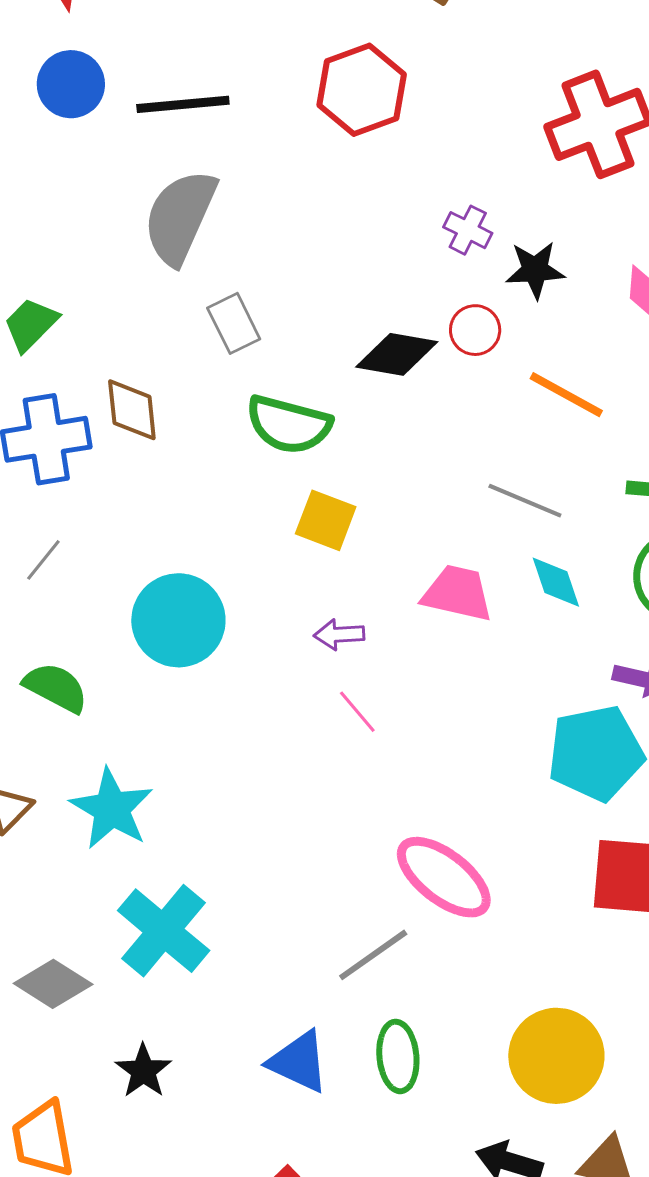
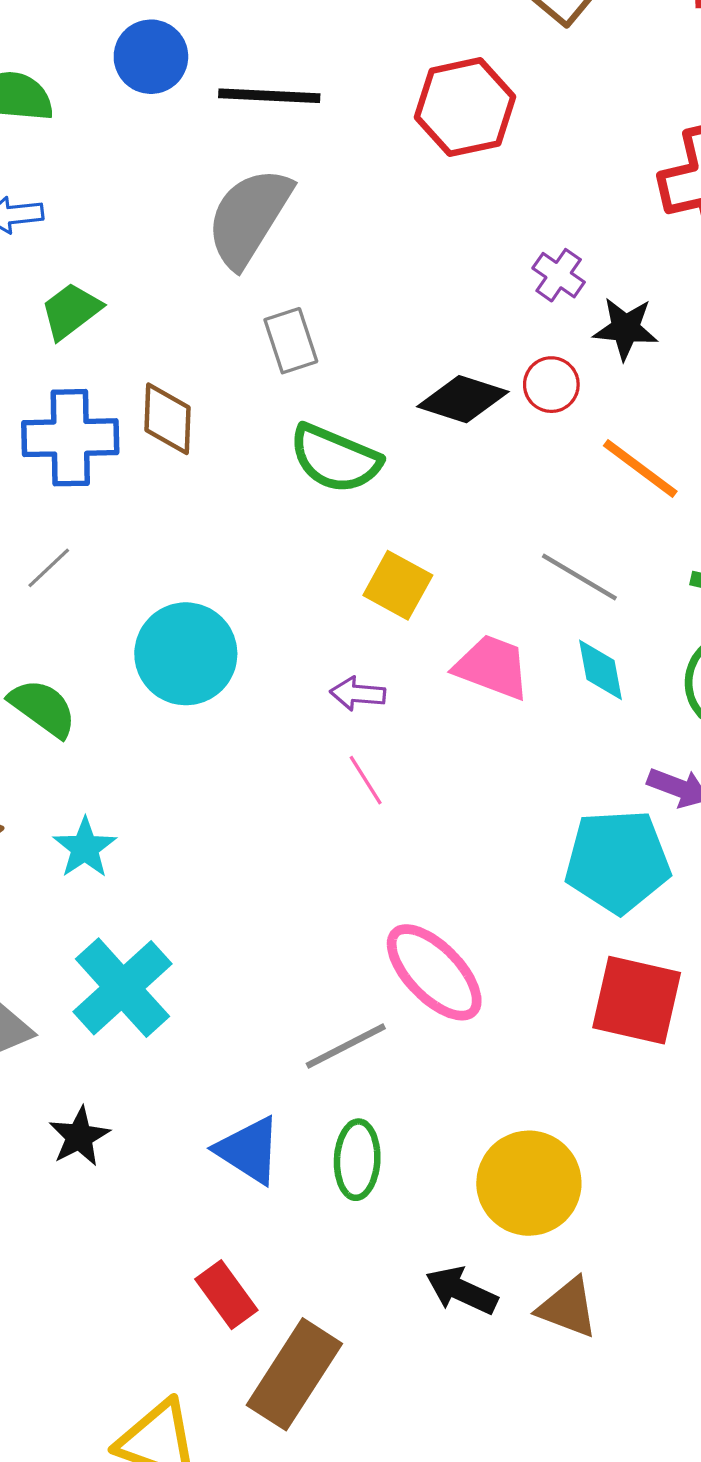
yellow square: (326, 520) -> (398, 585), moved
cyan star: (112, 809) -> (85, 848), size x0.7

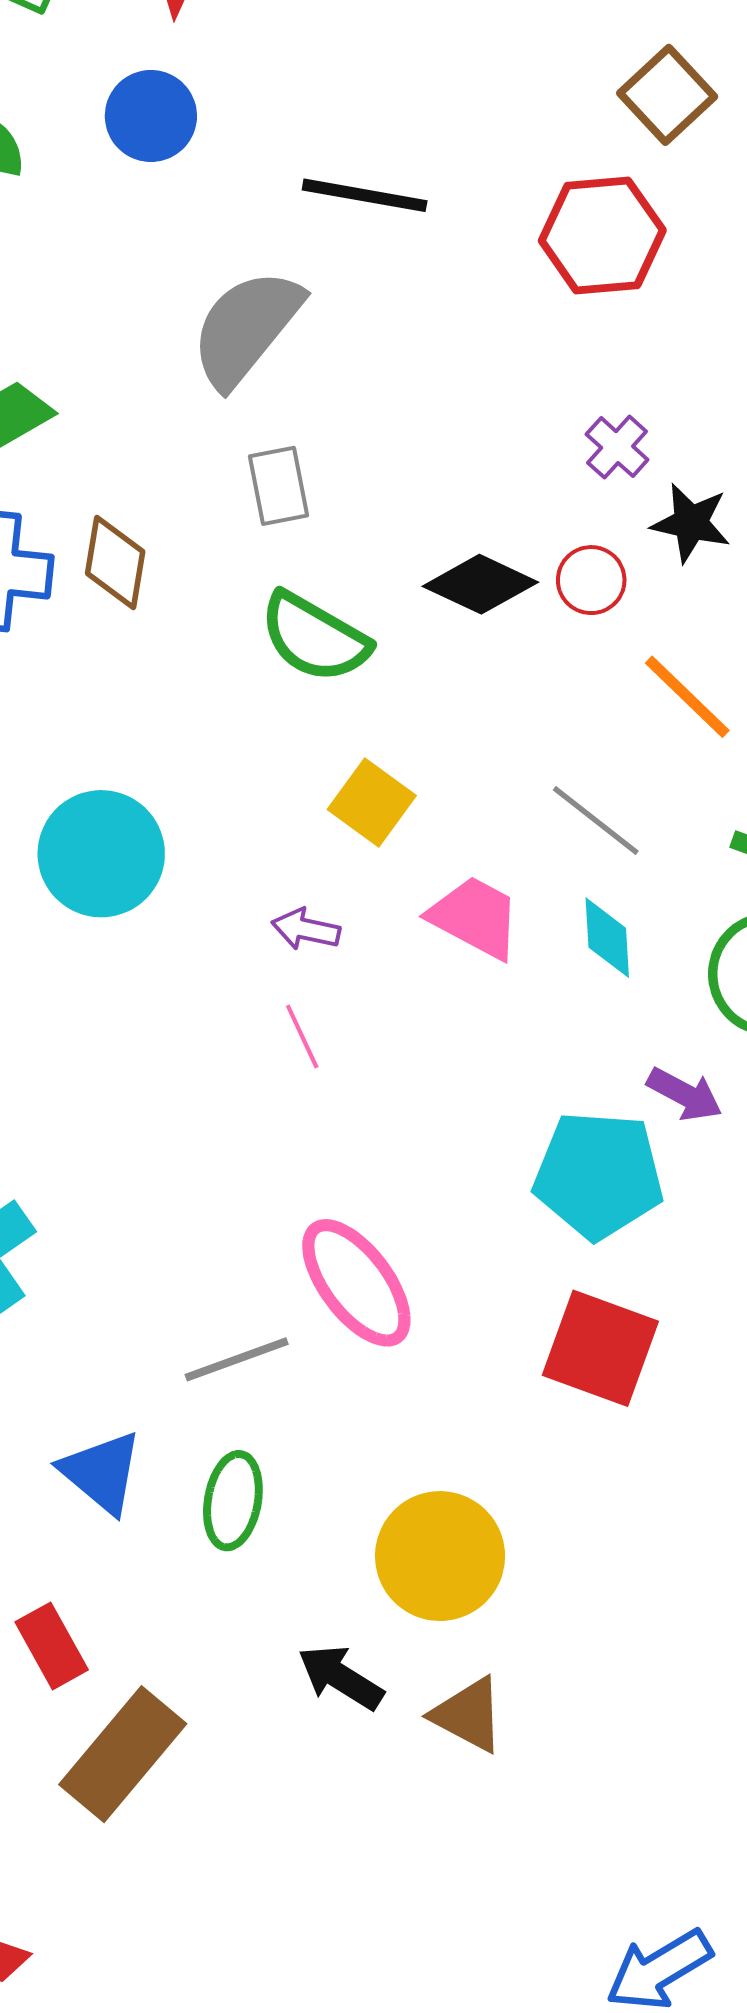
black line: (269, 96) -> (365, 195), moved
red hexagon: (465, 107) -> (602, 235), moved

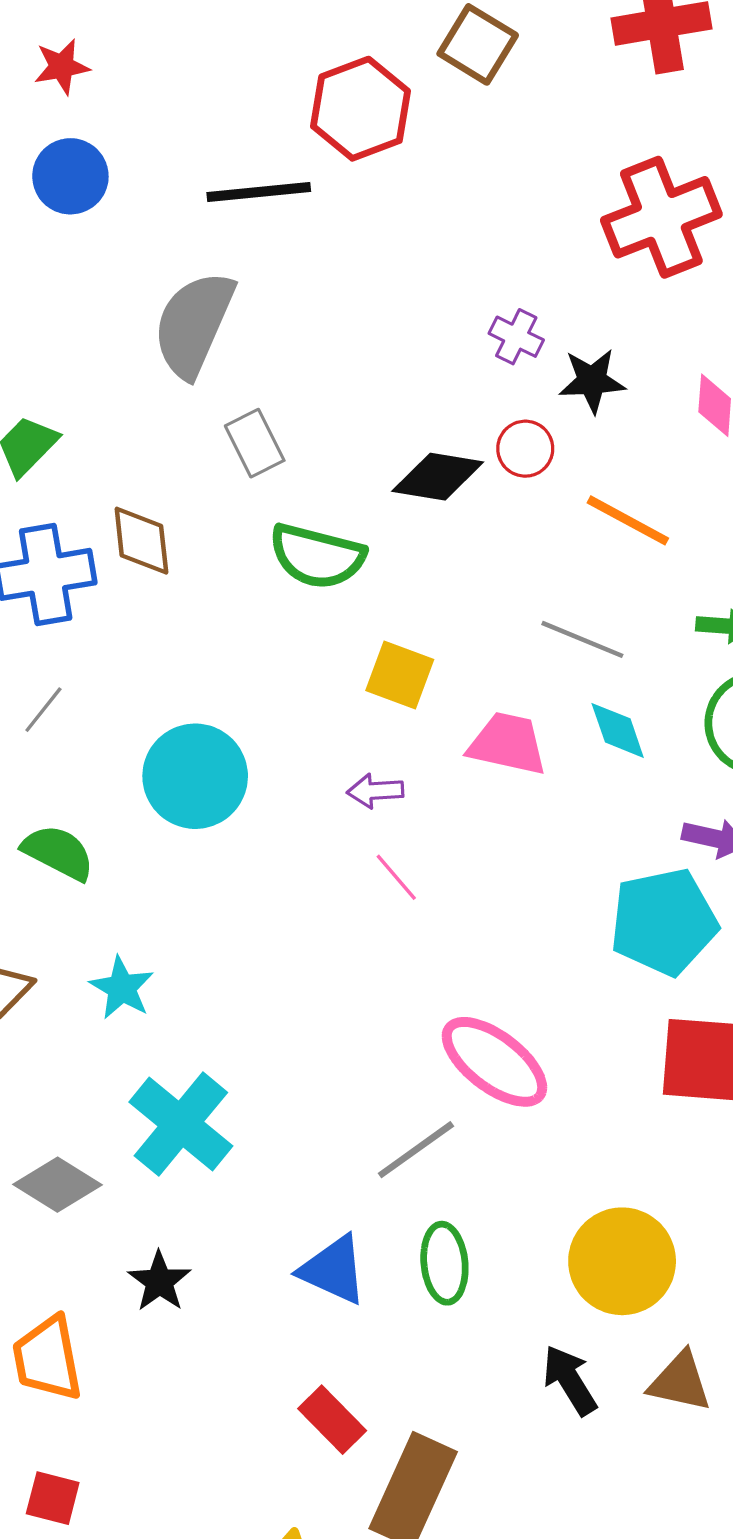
red hexagon: (602, 235) -> (361, 109), moved
black arrow: (341, 1677) -> (570, 1380), turned 42

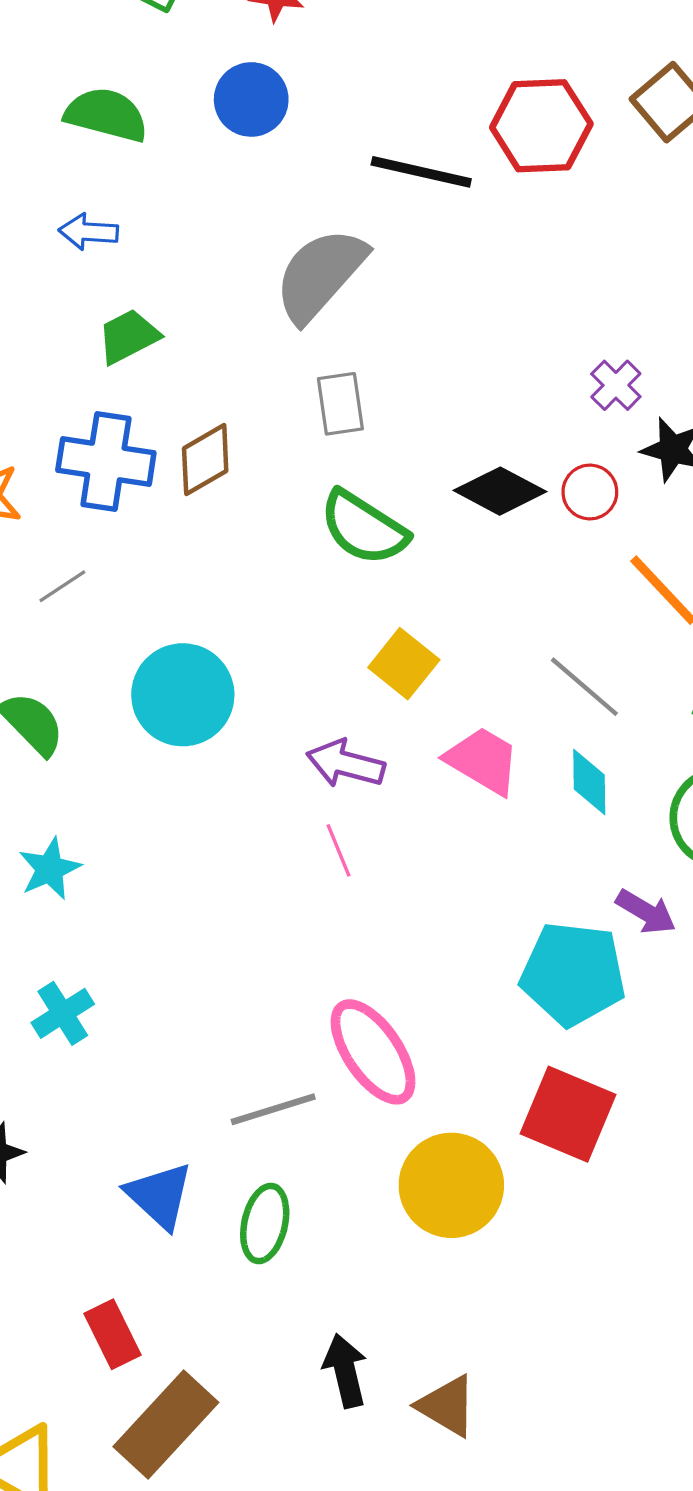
brown diamond: (141, 541) -> (205, 460), turned 48
purple arrow: (375, 791) -> (346, 764), size x1.4
cyan cross: (181, 1124) -> (63, 1013), size x0.6
yellow circle: (622, 1261) -> (451, 1185), moved

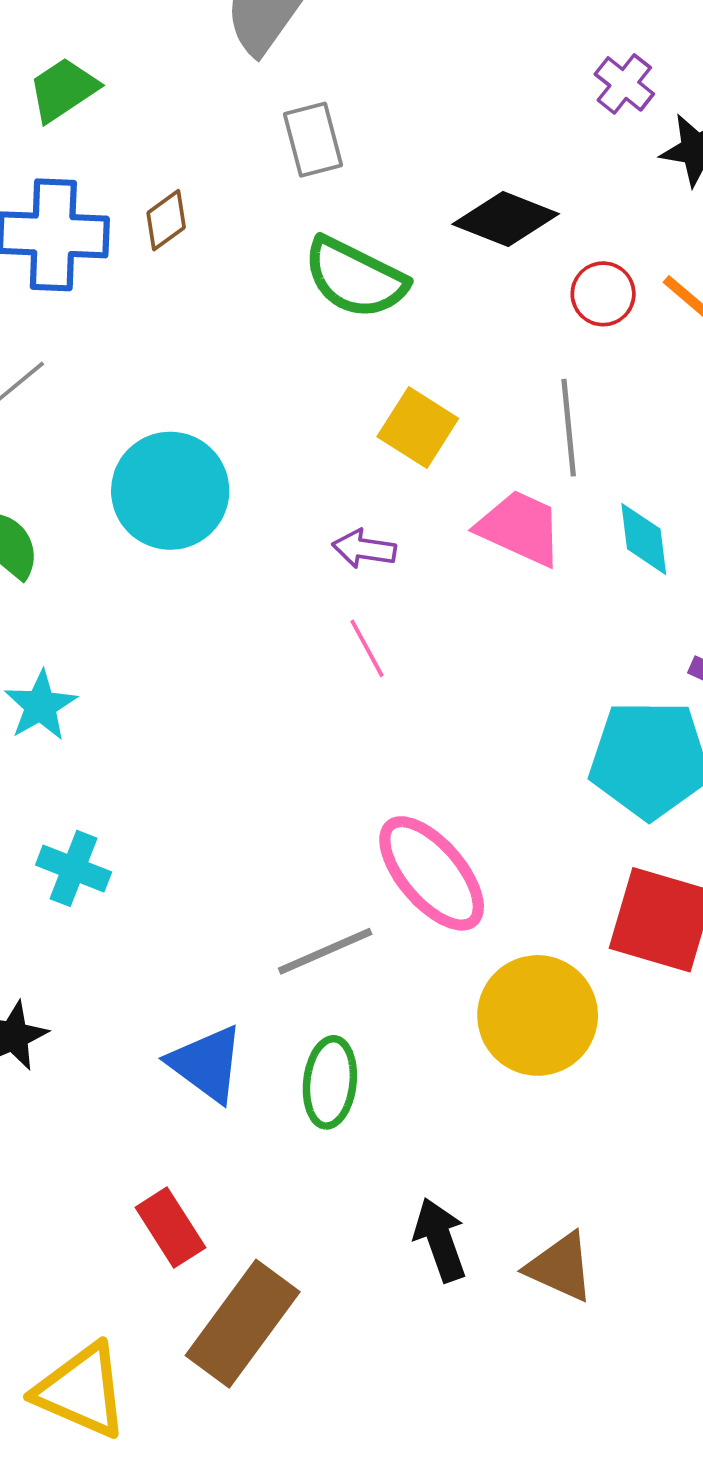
brown diamond: (205, 460) -> (166, 220), size x0.7
red circle: (590, 492) -> (603, 294), moved
gray line: (584, 687) -> (569, 428), moved, turned 50
purple arrow: (346, 764) -> (364, 549), size x0.7
cyan cross: (63, 1013) -> (74, 868), turned -30

